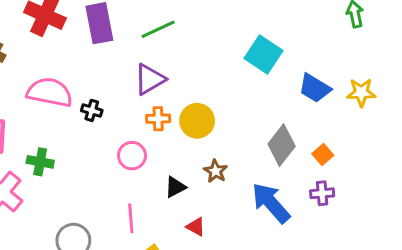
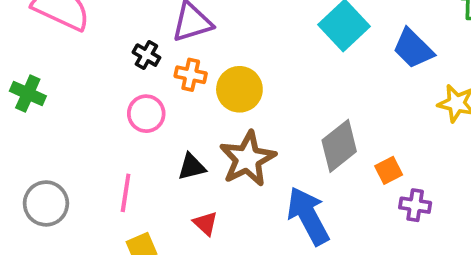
blue trapezoid: (315, 88) -> (413, 49), moved
black cross: (92, 110) -> (146, 55), moved
brown star: (216, 171) -> (248, 159), size x1.8
purple cross: (322, 193) -> (415, 205), moved

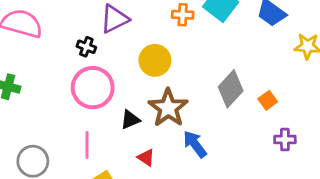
orange cross: (191, 75) -> (183, 15), moved
pink circle: (146, 114) -> (93, 88), size x1.6
purple cross: (415, 205) -> (285, 140), moved
blue arrow: (308, 216) -> (195, 144), moved, size x0.7

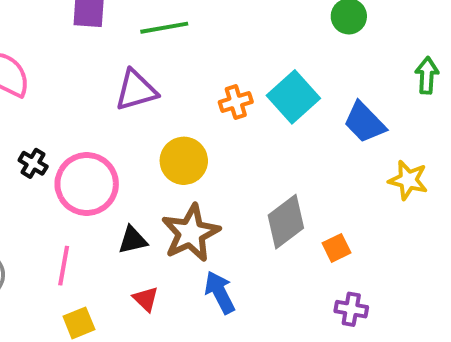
orange cross: (183, 15) -> (236, 102), turned -30
black cross: (86, 47) -> (33, 163), moved

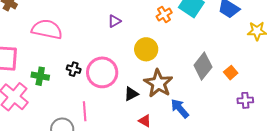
purple triangle: (136, 90) -> (114, 21), size x0.6
pink line: (64, 266) -> (85, 111), moved

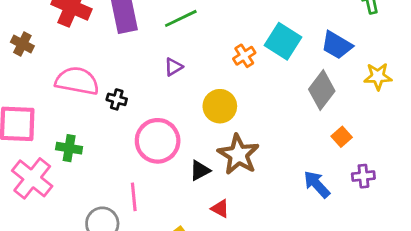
gray diamond: (203, 66) -> (322, 90), moved
black cross: (74, 69) -> (117, 99), moved
blue arrow: (180, 108) -> (317, 184), moved

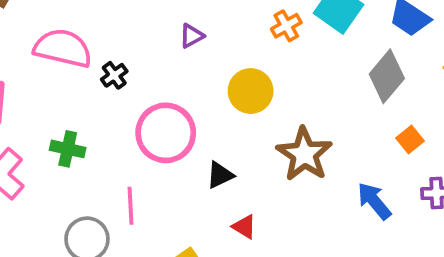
black cross: (117, 99) -> (114, 75), turned 36
green cross: (69, 148) -> (68, 149), moved
brown star: (238, 155) -> (304, 154), moved

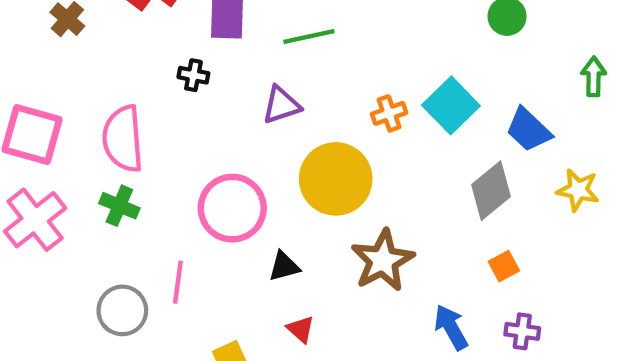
purple triangle: (192, 36) -> (281, 105), size x1.4
pink semicircle: (63, 48) -> (123, 139), moved, turned -118
black cross: (114, 75) -> (193, 75), moved, turned 36
yellow circle: (251, 91) -> (336, 179), size x1.4

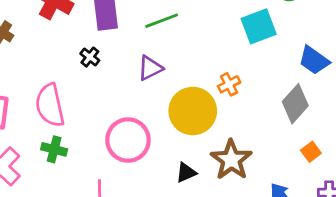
black cross: (193, 75) -> (90, 57), turned 36
cyan square: (451, 105) -> (259, 26), moved, turned 32
orange cross: (389, 113) -> (229, 84), moved
black triangle: (284, 266) -> (186, 173), moved

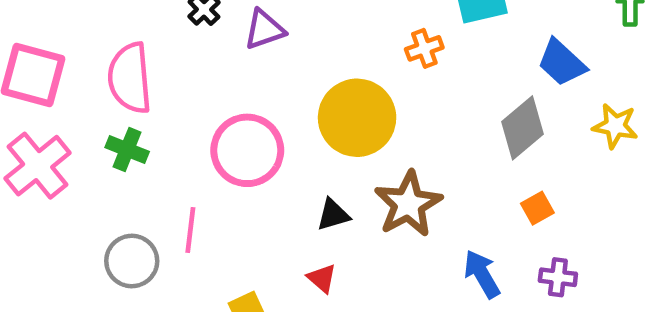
purple triangle: (150, 68) -> (264, 30), moved
orange cross: (229, 84) -> (424, 48), moved

